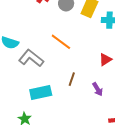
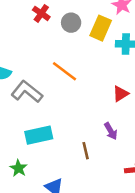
brown line: (72, 79) -> (86, 151), moved, turned -32

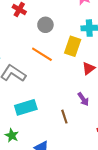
gray circle: (71, 23) -> (45, 25), moved
yellow rectangle: (101, 28) -> (73, 46), moved

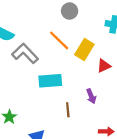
yellow rectangle: (73, 46) -> (84, 50), moved
cyan rectangle: (26, 107) -> (50, 81), moved

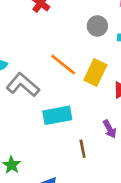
gray circle: (70, 11) -> (97, 26), moved

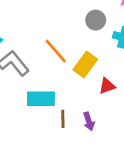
brown line: (83, 149) -> (63, 119), moved

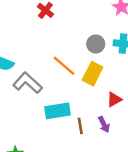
gray circle: (96, 20) -> (96, 44), moved
red triangle: (107, 86) -> (114, 99), moved

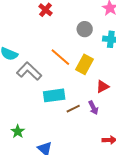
gray circle: (96, 44) -> (85, 29), moved
brown line: (80, 126) -> (73, 109), turned 72

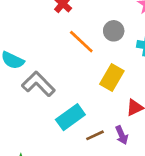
orange line: (60, 57) -> (81, 42), moved
cyan rectangle: (54, 95) -> (70, 117), turned -30

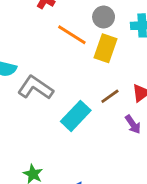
yellow rectangle: (112, 77) -> (105, 48), moved
brown line: (95, 135) -> (110, 96), moved

